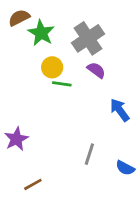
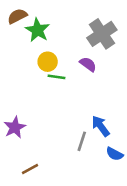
gray cross: (88, 38) -> (102, 34), moved
blue arrow: (120, 110) -> (101, 126), moved

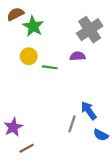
yellow circle: (48, 62) -> (29, 56), moved
purple semicircle: (88, 64) -> (78, 56), turned -40
purple star: (15, 127) -> (13, 127), moved

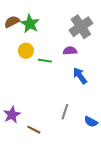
brown semicircle: (15, 14) -> (12, 22), moved
blue arrow: (89, 111) -> (80, 76), moved
brown line: (27, 148) -> (34, 130), moved, turned 56

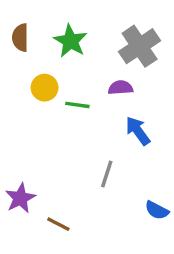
brown semicircle: (12, 22) -> (20, 38), turned -63
green star: (30, 24) -> (70, 41), moved
gray line: (65, 112) -> (107, 174), moved

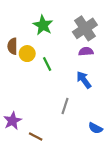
brown semicircle: (20, 38) -> (12, 46), moved
purple semicircle: (121, 88) -> (86, 51), moved
green line: (77, 105) -> (47, 64), turned 56

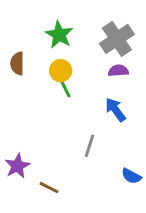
yellow circle: (27, 54) -> (61, 71), moved

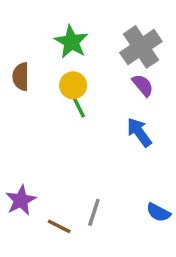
purple semicircle: (118, 71) -> (143, 85), turned 54
gray line: (89, 146) -> (94, 212), moved

